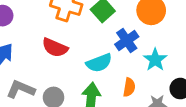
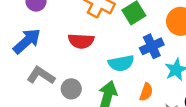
red semicircle: (55, 48) -> (81, 41), turned -30

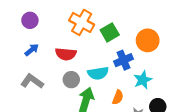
blue arrow: (27, 41) -> (32, 50), moved, size x0.6
gray circle: (71, 89) -> (71, 80), moved

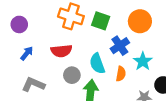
green square: (110, 32) -> (101, 21), turned -30
cyan semicircle: (98, 73) -> (97, 64), turned 90
orange semicircle: (118, 97) -> (121, 74), moved

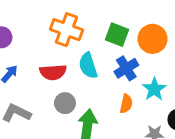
green square: (101, 21) -> (117, 35), moved
cyan semicircle: (97, 64) -> (88, 66), moved

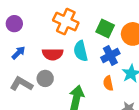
gray circle: (65, 103) -> (45, 78), moved
orange semicircle: (126, 104) -> (108, 83), turned 152

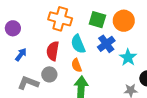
red semicircle: (53, 54) -> (53, 51), turned 108
orange semicircle: (108, 83) -> (76, 65), moved

